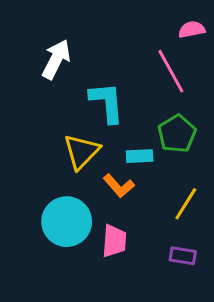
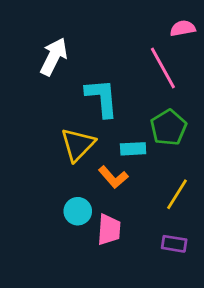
cyan circle: (67, 222) -> (78, 211), moved, size x0.6

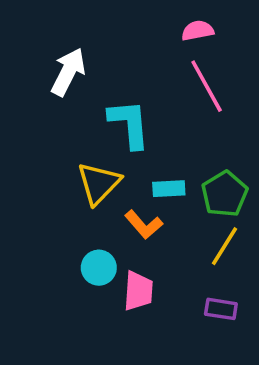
pink semicircle: (183, 28) -> (198, 31), moved
green pentagon: (168, 128) -> (225, 194), moved

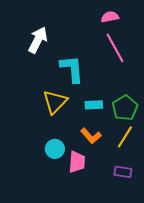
orange L-shape: (144, 225) -> (91, 136), moved

